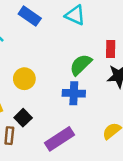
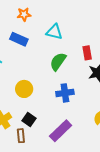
green semicircle: (81, 65) -> (58, 62), moved

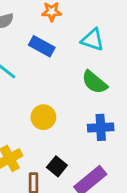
green semicircle: (58, 62) -> (94, 82), turned -90
black square: (29, 120) -> (57, 166), moved

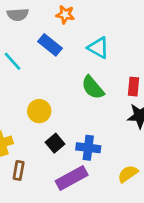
blue cross: (101, 127) -> (88, 148), moved
black square: (57, 166) -> (55, 143), moved

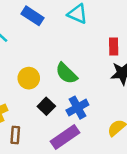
green semicircle: (93, 88) -> (66, 73), moved
blue cross: (88, 148) -> (77, 108), turned -30

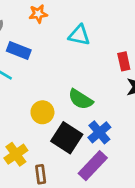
blue rectangle: (32, 16) -> (19, 51), moved
black square: (46, 106) -> (67, 138), size x1.6

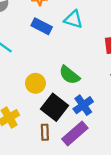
blue rectangle: (19, 51) -> (42, 26), moved
brown rectangle: (41, 174) -> (45, 132), moved

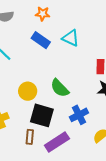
blue cross: (83, 105) -> (79, 115), moved
black square: (55, 107) -> (42, 115), turned -30

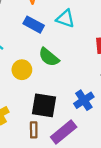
green semicircle: (60, 88) -> (49, 57), moved
yellow circle: (28, 91) -> (22, 70), moved

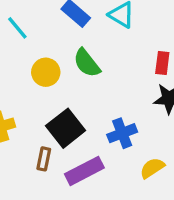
black square: (44, 105) -> (66, 128), turned 30

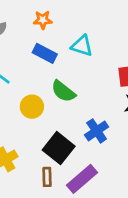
blue cross: (122, 133) -> (97, 131), moved

